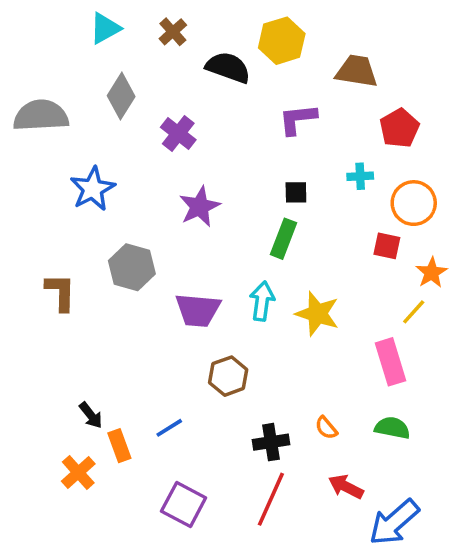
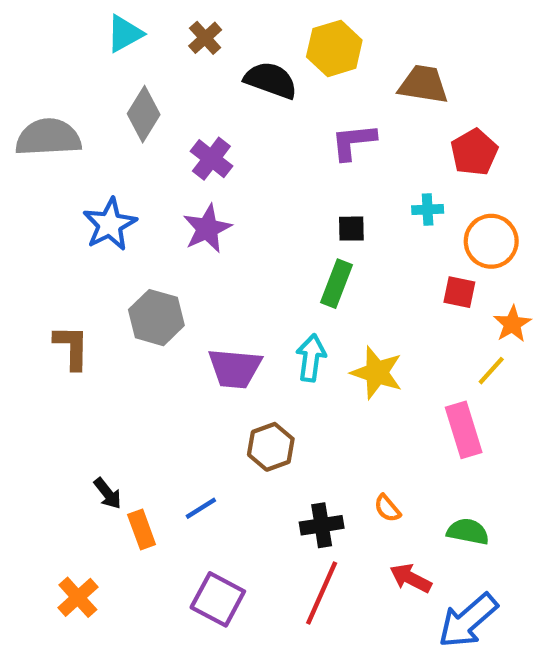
purple star: (200, 207) -> (207, 229), moved
green semicircle: (392, 428) -> (468, 532), moved
orange cross: (78, 472) -> (78, 597), moved

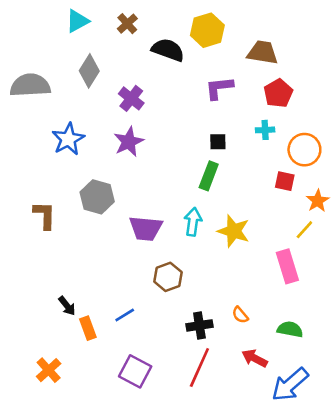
red pentagon: (474, 152) -> (278, 93), moved

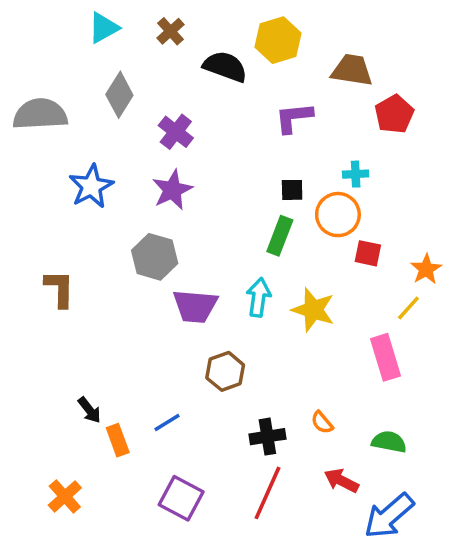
red pentagon: (278, 93) -> (394, 114), moved
orange circle: (304, 150) -> (338, 215), moved
red square: (285, 181) -> (368, 253), moved
gray hexagon: (97, 197) -> (155, 257), moved

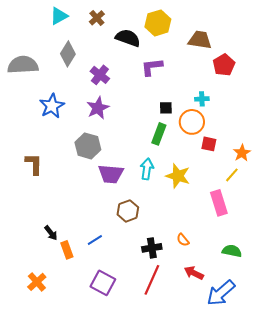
purple L-shape: (294, 118) -> (152, 67), moved
green semicircle: (389, 442) -> (232, 251), moved

